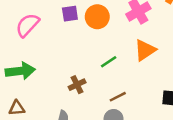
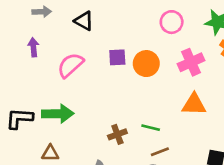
orange triangle: (145, 50) -> (194, 104), turned 30
green line: (109, 62) -> (151, 128), moved, turned 42

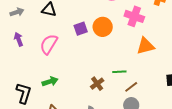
pink cross: (191, 62) -> (134, 16), turned -30
green arrow: (58, 114) -> (50, 82), size x0.7
black L-shape: (19, 118) -> (24, 93), turned 120

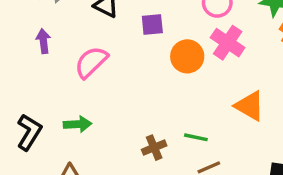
pink cross: (134, 16) -> (228, 43), moved
purple square: (81, 29) -> (152, 25), moved
orange triangle: (145, 46) -> (250, 106), turned 30

